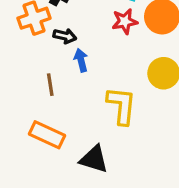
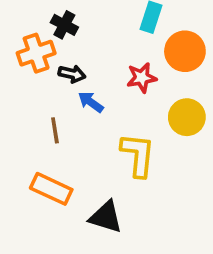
red star: (125, 21) -> (142, 78), moved
blue arrow: (81, 60) -> (91, 102), turned -40

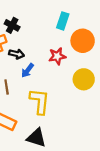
blue arrow: (91, 102) -> (28, 70), turned -88
yellow L-shape: (138, 155) -> (40, 101), moved

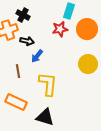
red star: (57, 56) -> (60, 29), moved

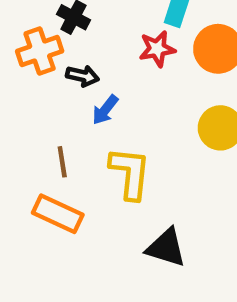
brown line: (18, 71) -> (62, 162), moved
black triangle: (45, 117) -> (166, 248), moved

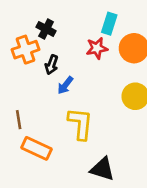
black arrow: (83, 76) -> (52, 65), turned 96
brown line: (62, 162) -> (19, 120), moved

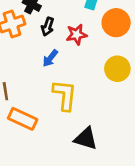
red star: (97, 48) -> (77, 35), moved
black arrow: (52, 65) -> (48, 27), moved

